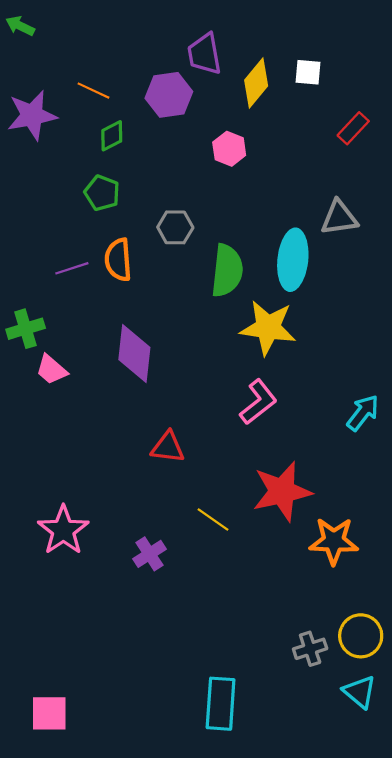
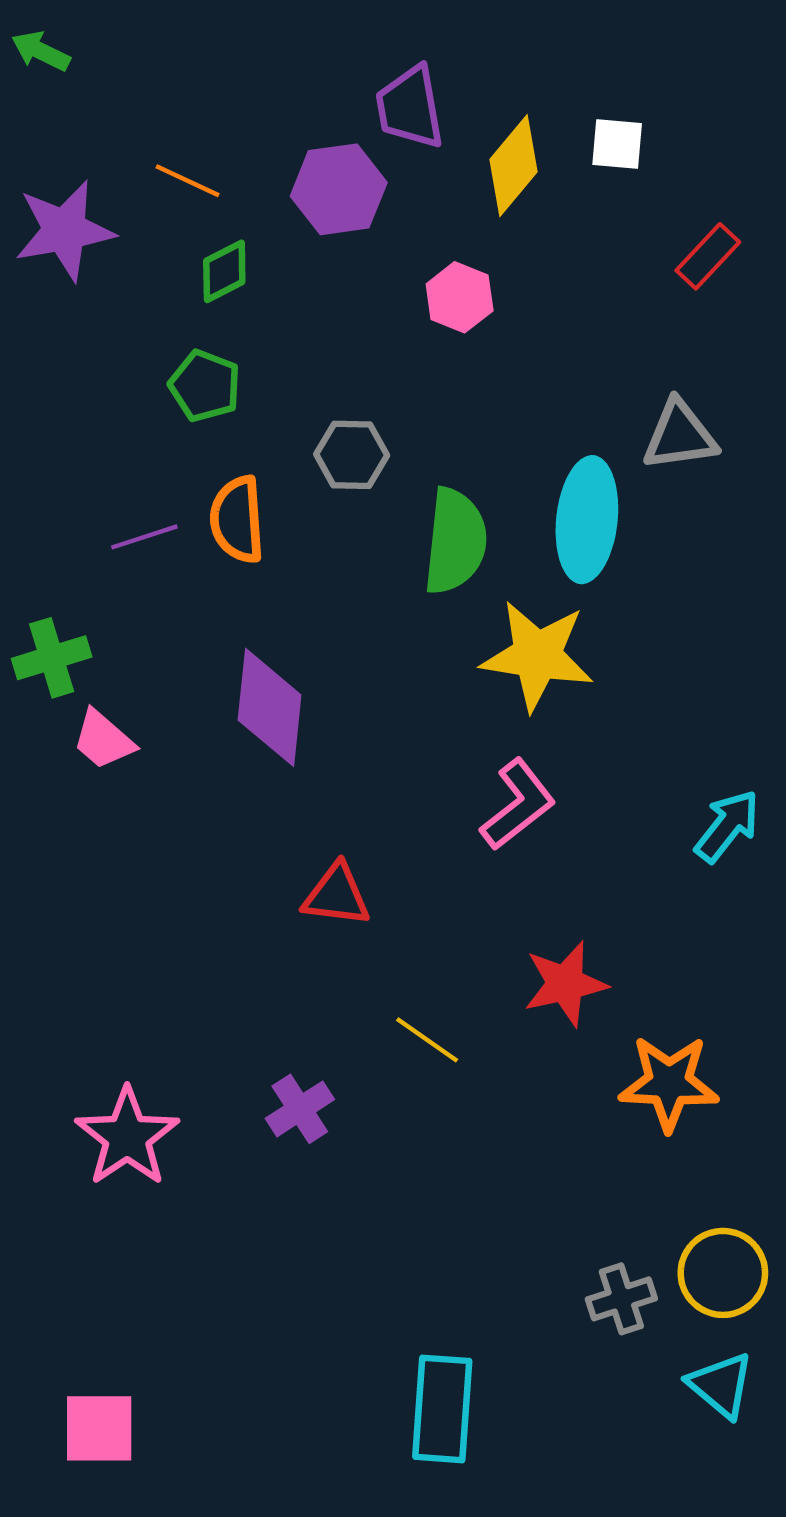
red star: (282, 491) -> (565, 984), size x0.7
pink star: (63, 530) -> (127, 1137), moved

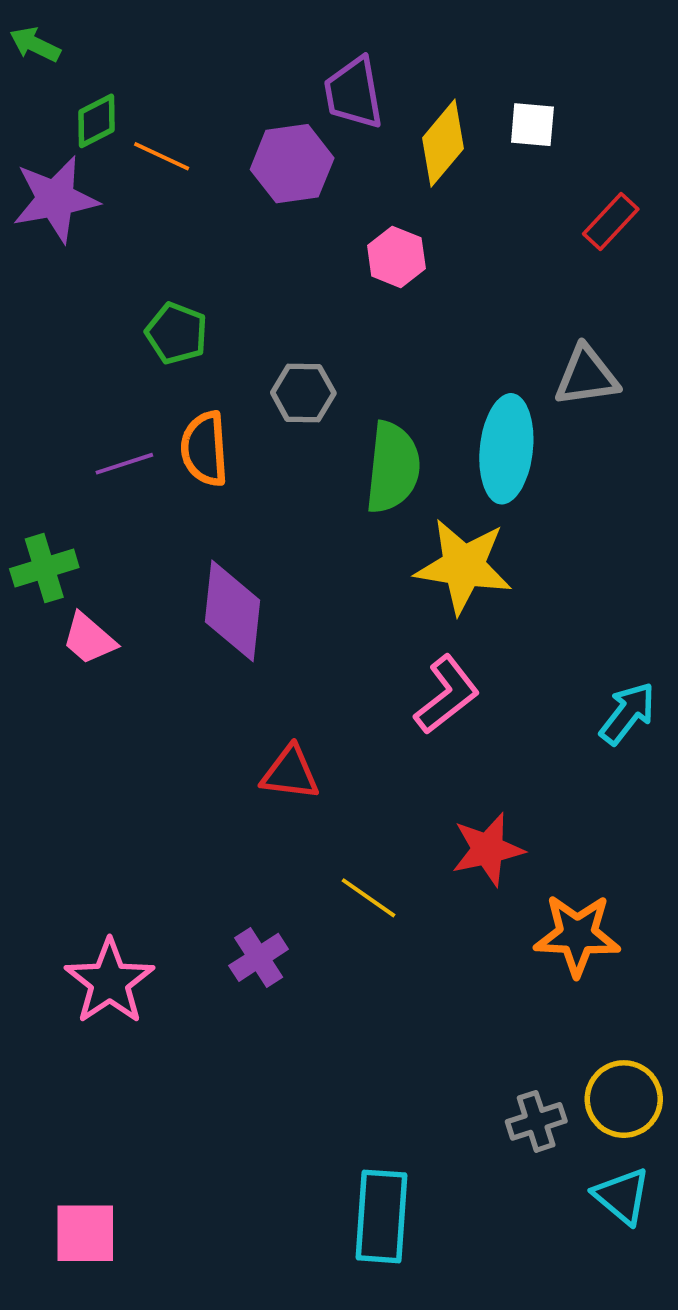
green diamond: (224, 271) -> (96, 121), moved

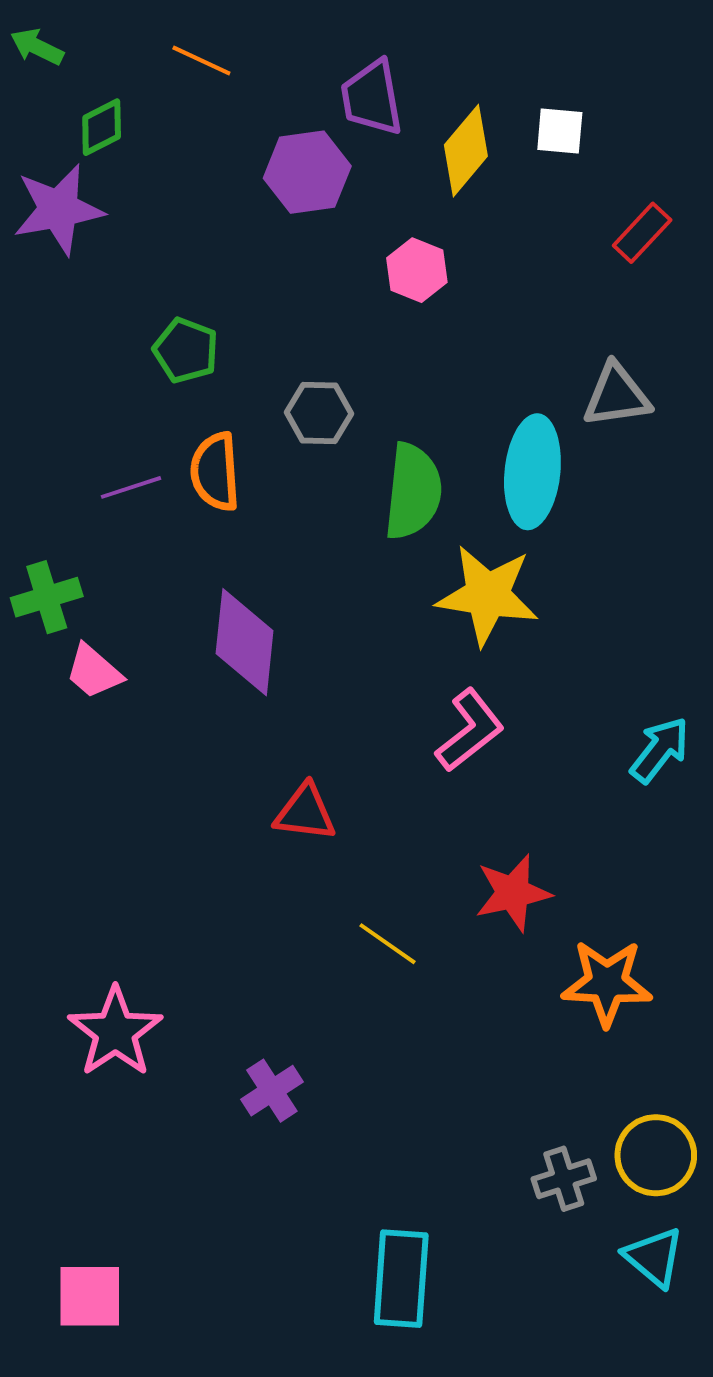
orange line: (162, 156) -> (201, 60), moved
purple cross: (259, 957) -> (272, 1091), moved

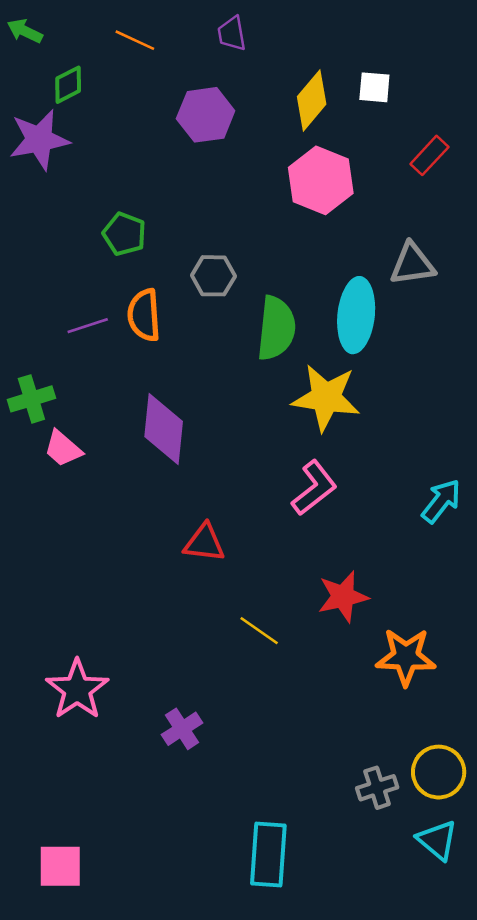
purple trapezoid: (372, 98) -> (232, 34), moved, size x0.7
pink hexagon: (417, 270) -> (321, 180), moved, size x1.6

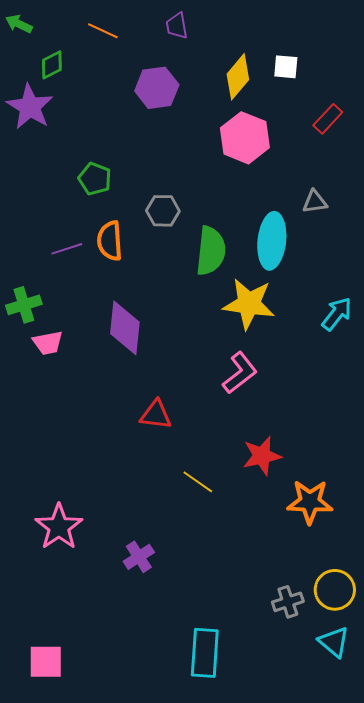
purple star: (39, 140) -> (30, 107), turned -30
gray triangle: (412, 264) -> (315, 202), size x0.7
pink trapezoid: (63, 449) -> (48, 343), turned -52
cyan arrow: (441, 501) -> (337, 314), moved

